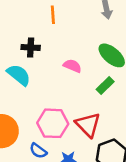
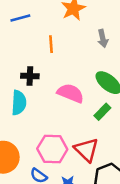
pink semicircle: (72, 66) -> (71, 93), size x1.5
cyan semicircle: (19, 75) -> (19, 103), turned 55

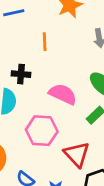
pink hexagon: (52, 149) -> (42, 131), moved

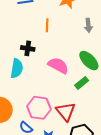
pink hexagon: (42, 131) -> (39, 108), moved

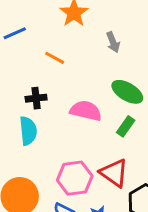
orange line: (47, 25) -> (55, 58), turned -48

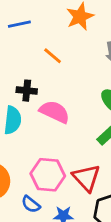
pink semicircle: (86, 111) -> (55, 112), moved

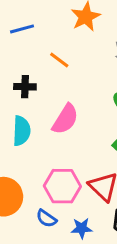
black cross: (27, 91) -> (25, 87), moved
pink semicircle: (55, 112) -> (65, 119), turned 100

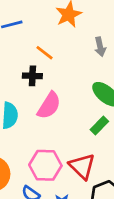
black cross: (25, 87) -> (32, 76), moved

